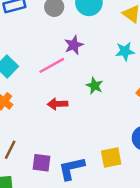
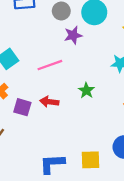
purple star: (74, 45) -> (73, 35), moved
purple square: (42, 163) -> (22, 107), moved

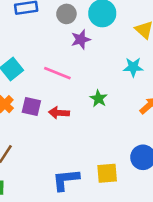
pink line: (50, 65) -> (57, 73), turned 45
purple square: (22, 107) -> (31, 107), moved

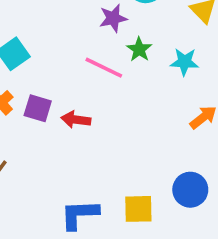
pink line: (57, 73) -> (104, 68), moved
green star: (98, 98) -> (139, 49), moved

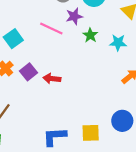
pink line: (104, 68) -> (51, 29), moved
purple square: (38, 108) -> (28, 72), turned 35

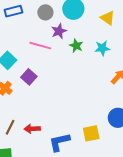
purple square: (28, 72) -> (29, 77), moved
red arrow: (52, 79) -> (32, 129), moved

